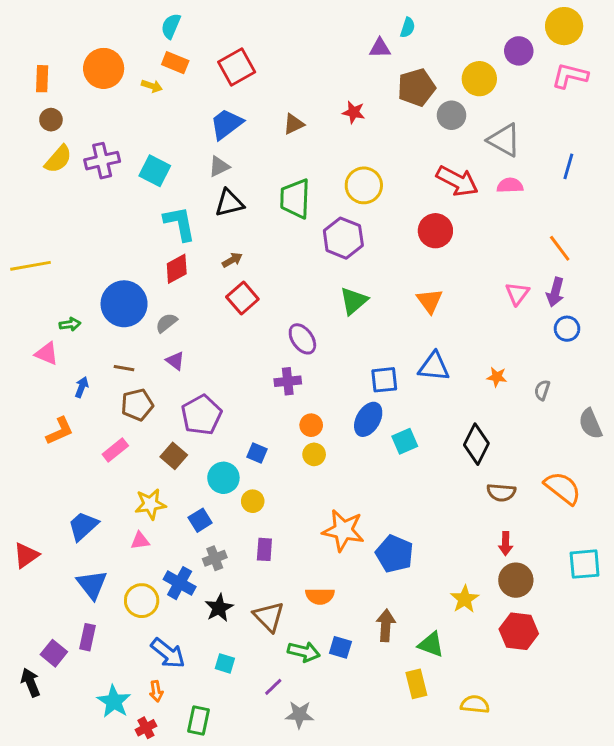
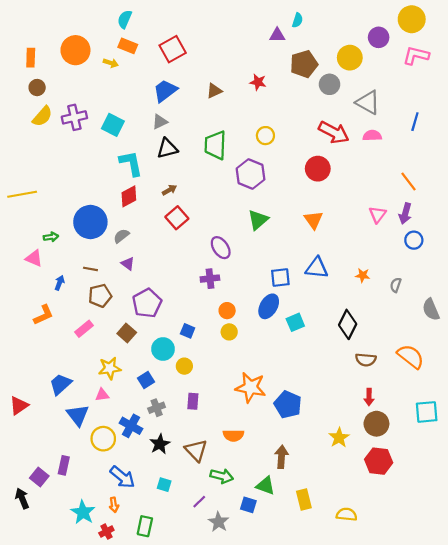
yellow circle: (364, 185) -> (265, 136), size x0.7
blue triangle: (92, 585) -> (78, 415), moved
green triangle: (431, 644) -> (265, 486), moved
blue square: (340, 647) -> (248, 505), moved
gray star: (299, 715) -> (219, 522), turned 30

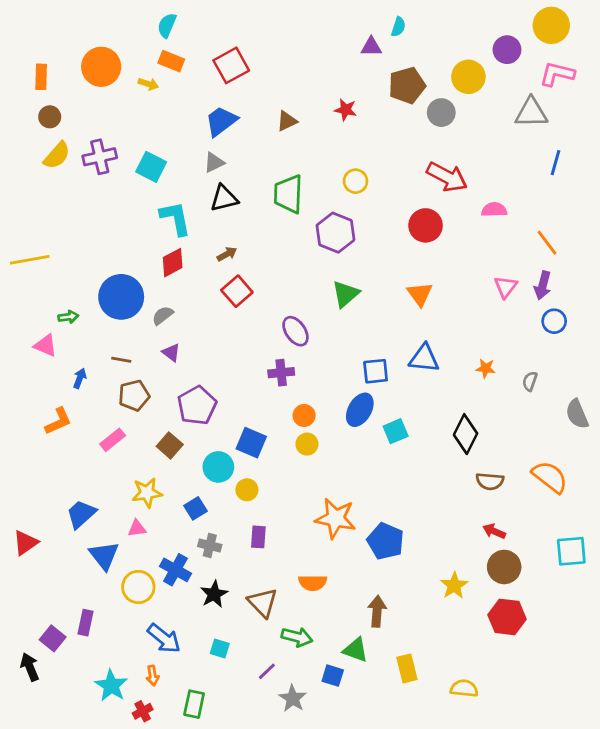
gray triangle: (368, 102) -> (531, 113), moved, turned -30
pink semicircle: (372, 136) -> (494, 210), moved
blue square: (188, 331) -> (251, 443), size x1.5
red arrow: (369, 397) -> (494, 531), turned 112
gray cross: (157, 408) -> (210, 546), turned 35

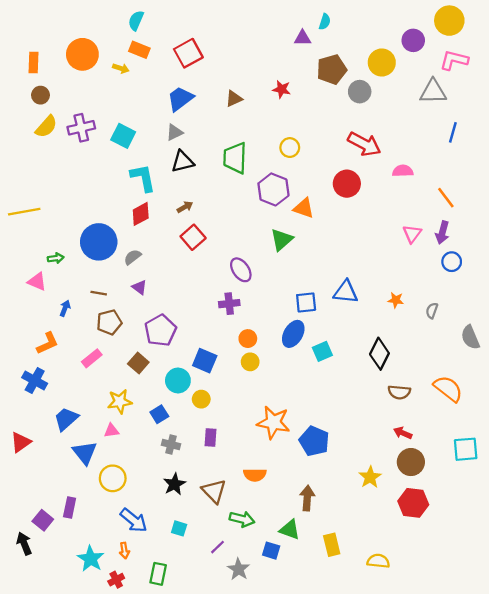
orange triangle: (420, 294) -> (304, 208), moved, turned -35
blue cross: (175, 570) -> (35, 380), moved

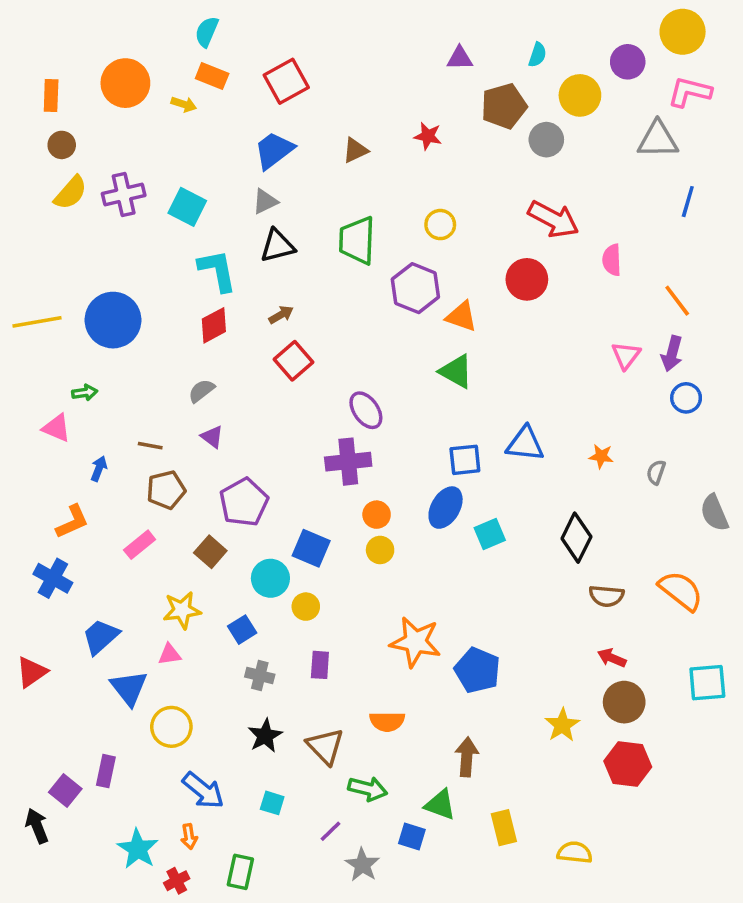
cyan semicircle: (325, 22) -> (537, 55), moved
pink semicircle: (403, 171) -> (612, 260), turned -90
green triangle: (282, 240) -> (456, 371), moved, turned -50
blue circle: (99, 242) -> (113, 320), moved
purple cross: (229, 304) -> (348, 462), size x1.4

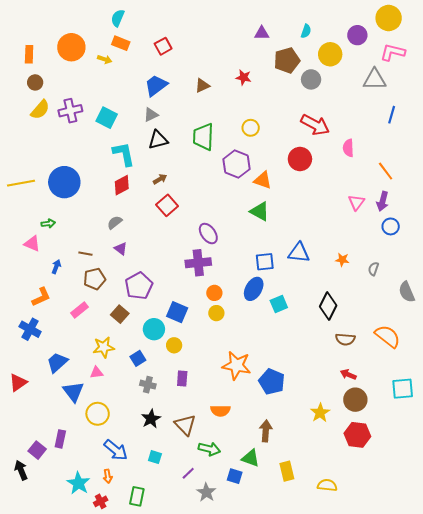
red square: (286, 81) -> (163, 46), size x0.7

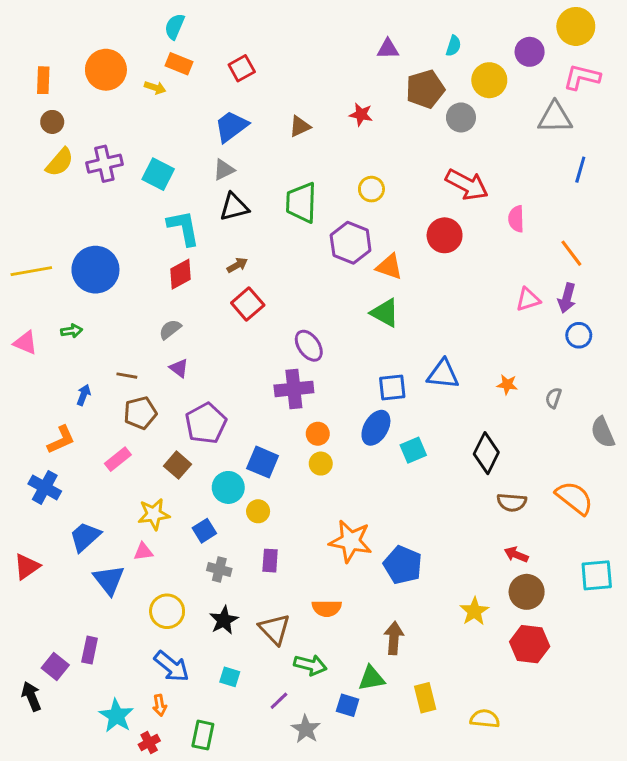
pink triangle: (356, 202) -> (528, 299), turned 36
pink triangle: (32, 244) -> (25, 343), moved
yellow circle: (98, 414) -> (167, 611), moved
green triangle: (251, 458) -> (371, 678), turned -30

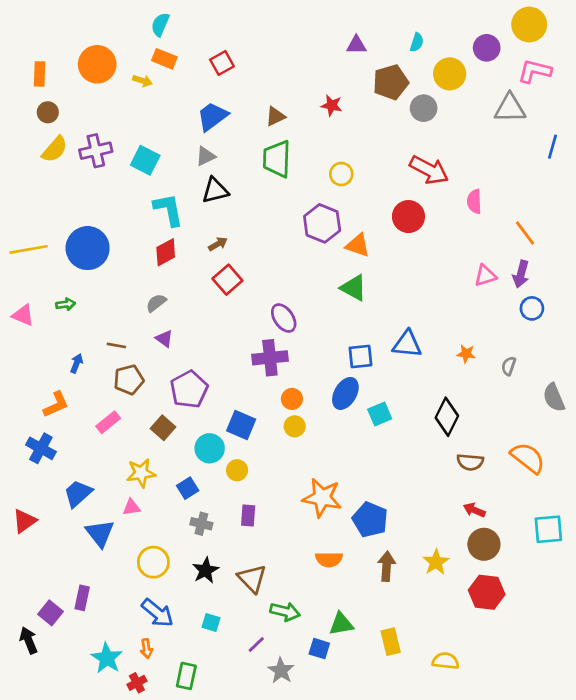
blue line: (580, 170) -> (552, 147), moved
green trapezoid: (301, 202) -> (277, 159), moved
orange semicircle: (327, 608) -> (329, 559), moved
brown arrow: (394, 638) -> (387, 566), moved

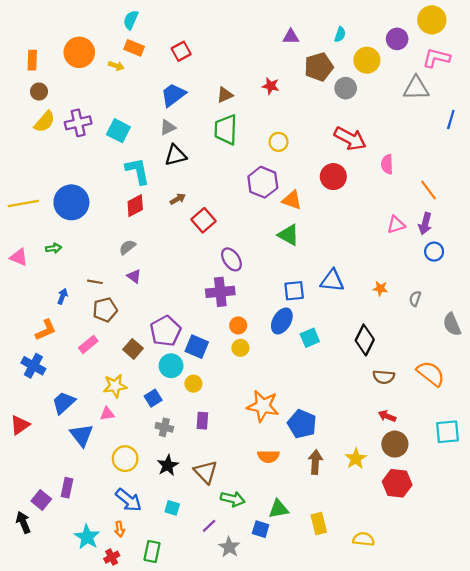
red square: (227, 280) -> (203, 220), moved
purple pentagon: (189, 389) -> (165, 331), moved

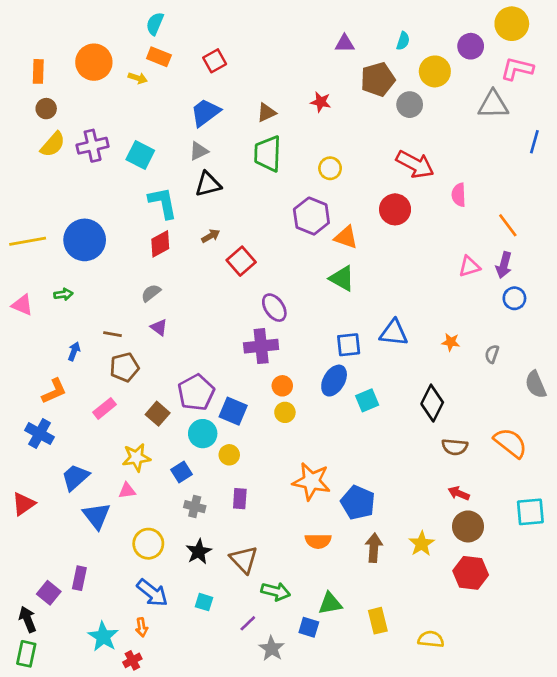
green rectangle: (152, 552) -> (26, 654), moved

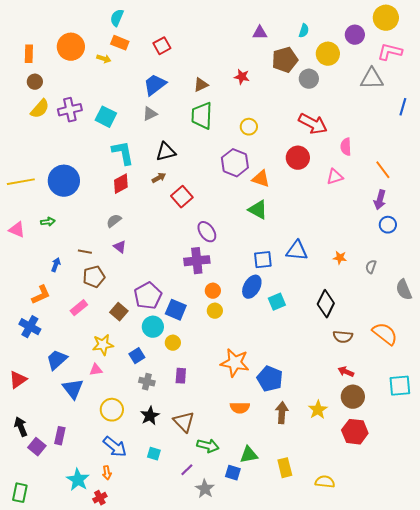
black triangle: (208, 184) -> (166, 152), moved
pink triangle: (469, 266) -> (335, 177), moved
black arrow: (28, 619) -> (21, 427), moved

